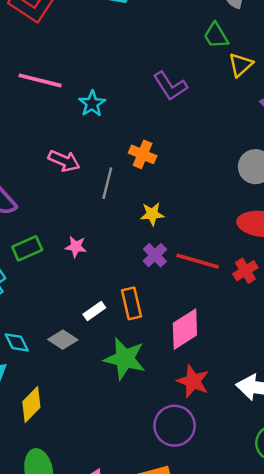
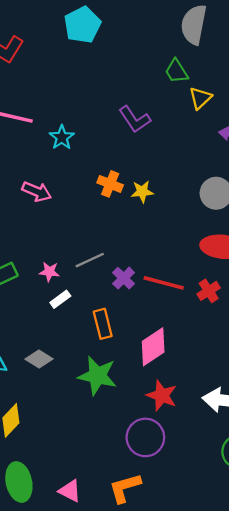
gray line: (107, 183) -> (90, 260), moved, turned 52
yellow star: (152, 214) -> (142, 192), moved
white rectangle: (94, 311) -> (60, 299), moved

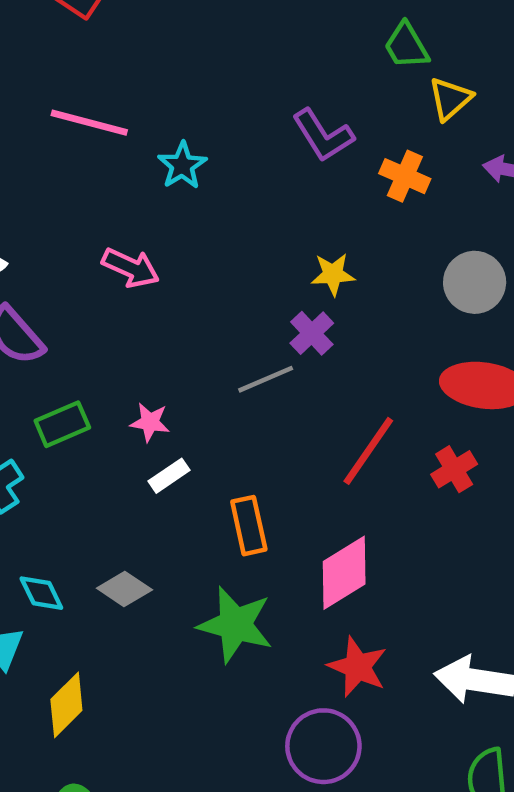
orange cross: (110, 184) -> (405, 176), moved
gray line: (90, 260) -> (266, 379), moved
purple cross: (124, 278) -> (312, 333), moved
red line: (164, 283) -> (368, 451), turned -72

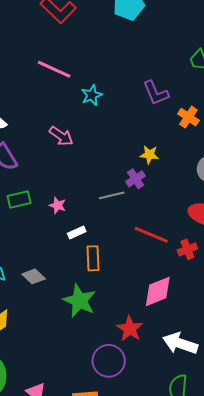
red line: (368, 451) -> (151, 235), turned 68
white rectangle: (169, 476) -> (77, 233), moved
pink diamond: (344, 573) -> (158, 291), moved

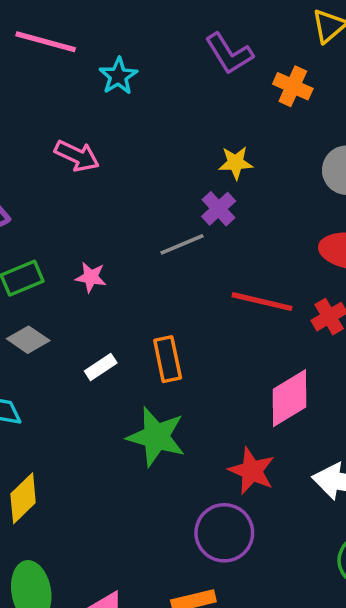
white rectangle: (77, 233) -> (101, 367), moved
gray diamond: (34, 276) -> (28, 340), moved

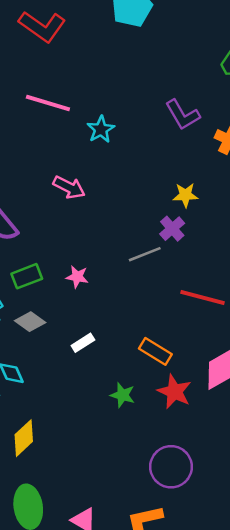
orange rectangle: (168, 359) -> (155, 351), moved, turned -48
green star: (156, 437) -> (123, 395), size x0.6
red star: (252, 471) -> (174, 392), moved

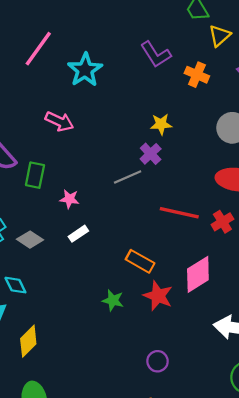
pink line: (48, 103) -> (38, 49), turned -69
cyan star: (101, 129) -> (85, 70), size x1.4
green rectangle: (27, 276) -> (35, 175), moved, turned -55
white rectangle: (83, 343) -> (78, 234), moved
purple circle: (171, 467) -> (158, 361), size x0.6

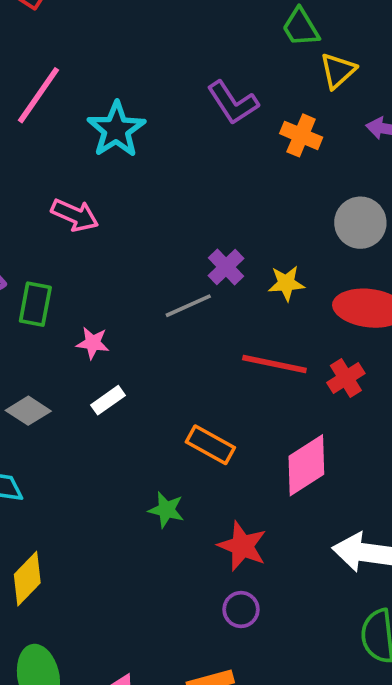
yellow star: (161, 124) -> (286, 283), moved
red star: (158, 296) -> (242, 546), moved

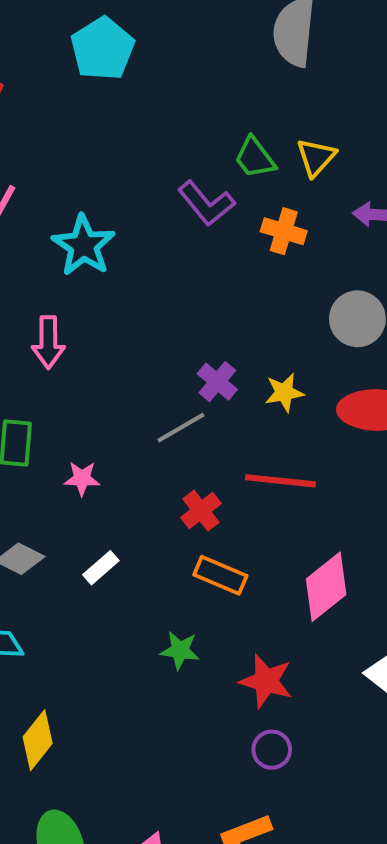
green trapezoid: (301, 27) -> (255, 158), moved
pink arrow: (75, 215) -> (48, 342), turned 72
red cross: (346, 378) -> (201, 511), moved
white rectangle: (108, 400) -> (101, 568), moved

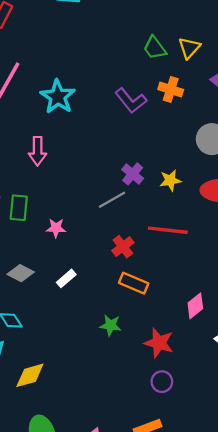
purple L-shape: (206, 203) -> (131, 101), moved
pink diamond: (326, 587) -> (195, 306), moved, size x0.7
yellow diamond: (38, 740) -> (30, 375), turned 36

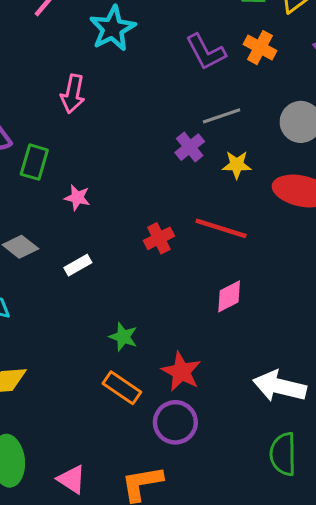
gray line: (112, 200) -> (222, 116), moved
orange rectangle: (134, 283) -> (122, 388), moved
pink diamond: (195, 306) -> (229, 296), moved
purple circle: (162, 382) -> (175, 422), size x1.5

